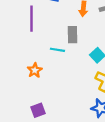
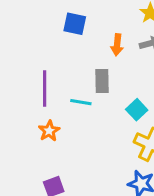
purple line: (32, 19) -> (45, 89), moved

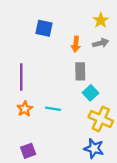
gray rectangle: (102, 81) -> (80, 71), moved
cyan line: (81, 102) -> (53, 109), moved

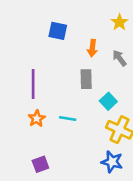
gray arrow: (101, 43) -> (119, 58), moved, turned -112
gray rectangle: (80, 71) -> (86, 79), moved

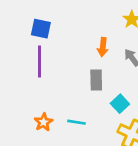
blue square: (58, 31) -> (41, 29), moved
purple line: (33, 84) -> (40, 62), moved

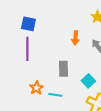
gray rectangle: (96, 80) -> (63, 69), moved
orange star: (43, 122) -> (36, 88), moved

